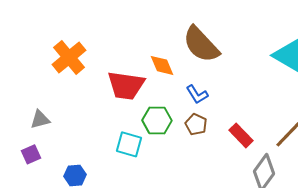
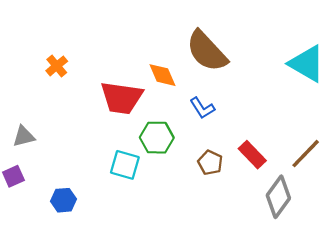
orange cross: (69, 57) -> (57, 66), size x0.6
brown pentagon: (196, 124) -> (210, 163), moved

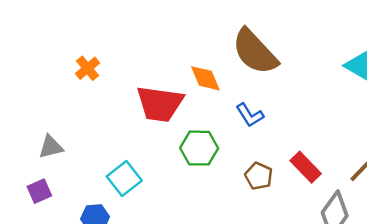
cyan square: (125, 165) -> (124, 179), moved, turned 36

